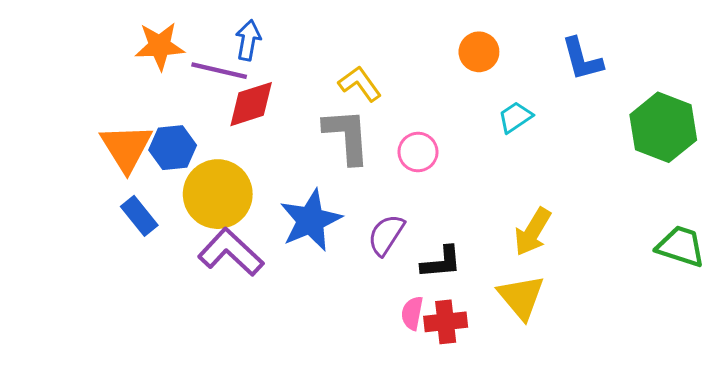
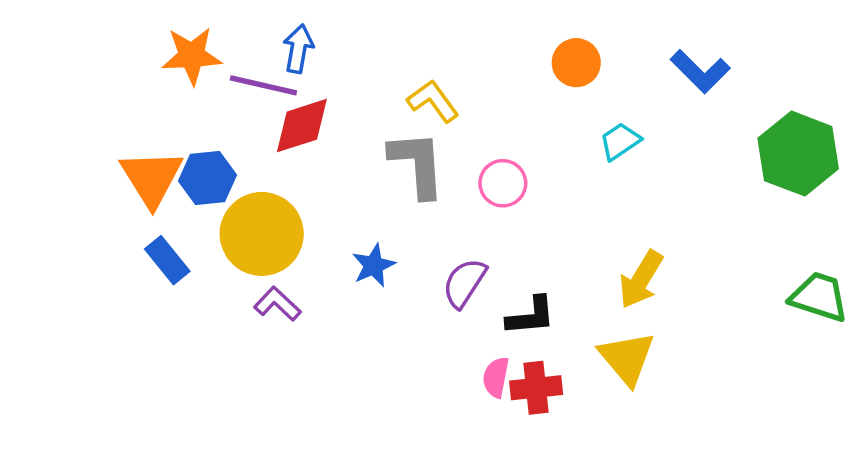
blue L-shape: (582, 59) -> (700, 71), turned -30
blue star: (311, 220) -> (374, 265), size x0.6
purple L-shape: (231, 252) -> (277, 304), size x0.6

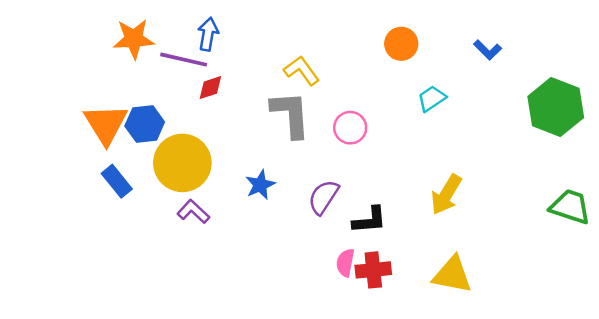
blue L-shape: (700, 71) -> (488, 50), size x0.7
red diamond: (302, 126) -> (210, 88), size x0.6
yellow triangle: (627, 358) -> (452, 275), moved, turned -39

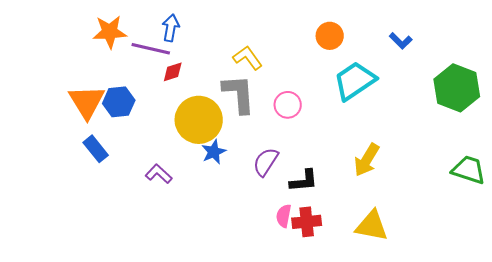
cyan trapezoid: (432, 98) -> (355, 81), size x1.8
yellow circle: (182, 163) -> (199, 120), moved

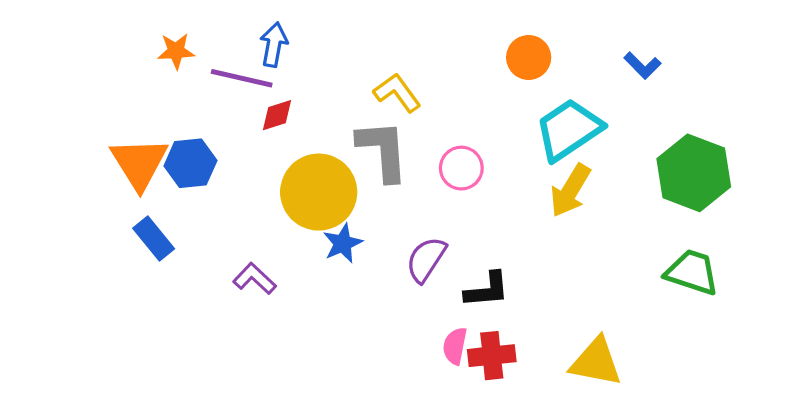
orange star: (110, 32) -> (176, 51), size x0.7
green hexagon: (457, 88) -> (694, 173), moved
yellow arrow: (367, 160) -> (570, 190), moved
green trapezoid: (469, 170) -> (692, 272), moved

